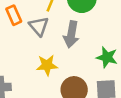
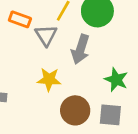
orange rectangle: (14, 15) -> (20, 19), turned -54

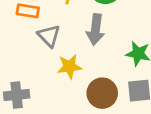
gray triangle: (46, 35) -> (49, 36), moved

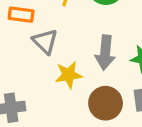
gray arrow: (96, 29) -> (105, 53), moved

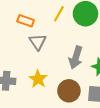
yellow star: (69, 75) -> (38, 79), moved, turned 30

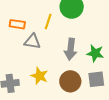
yellow line: (59, 14) -> (48, 22), moved
gray triangle: (38, 42) -> (32, 42), turned -36

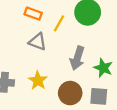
orange rectangle: (17, 24) -> (33, 14), moved

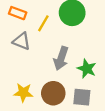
yellow star: (38, 81) -> (23, 93), moved, turned -30

